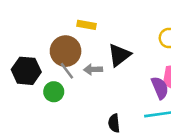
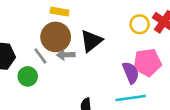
brown circle: (66, 51) -> (56, 37), moved

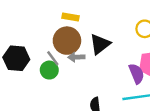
green circle: (28, 76) -> (49, 70), moved

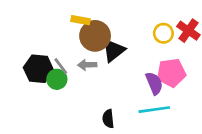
brown circle: (67, 41) -> (95, 36), moved
black hexagon: (16, 58) -> (38, 69), moved

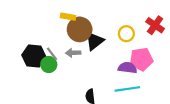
yellow circle: (163, 33) -> (126, 34), moved
purple semicircle: (154, 83) -> (127, 68), turned -60

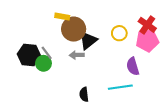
gray arrow: (73, 53) -> (77, 55), moved
pink pentagon: (141, 59) -> (147, 40), moved
purple semicircle: (127, 68) -> (133, 66), moved, turned -114

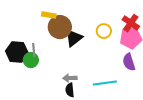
gray line: (47, 53) -> (34, 50), turned 32
gray arrow: (77, 55) -> (70, 78), moved
purple semicircle: (133, 66) -> (129, 62), moved

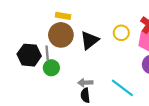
brown circle: (60, 27) -> (61, 35), moved
green circle: (31, 60) -> (51, 68), moved
cyan line: (105, 83) -> (122, 88), turned 45

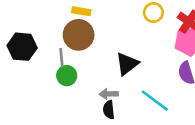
yellow circle: (121, 33) -> (153, 13), moved
black triangle: (90, 40) -> (127, 64), moved
black hexagon: (29, 55) -> (22, 47), moved

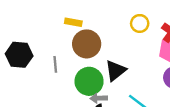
brown circle: (79, 35) -> (87, 44), moved
green circle: (67, 76) -> (89, 81), moved, size x1.5

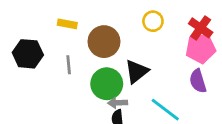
yellow rectangle: (73, 22) -> (67, 24), moved
yellow circle: (140, 23) -> (153, 21), moved

